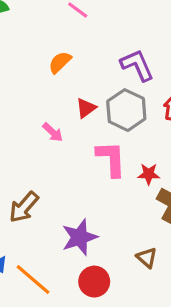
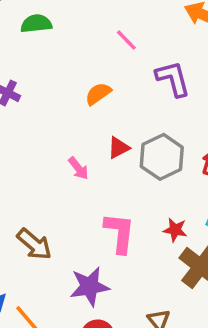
purple L-shape: (137, 65) -> (173, 79), moved
pink L-shape: (111, 159) -> (120, 233), moved
brown arrow: (24, 207) -> (34, 244), turned -100

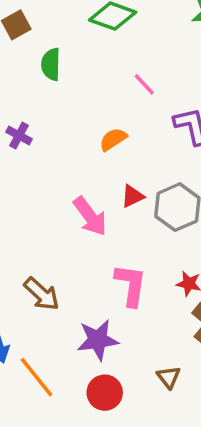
green semicircle: (36, 24) -> (51, 64), turned -84
pink arrow: (78, 168) -> (90, 216), size x1.6

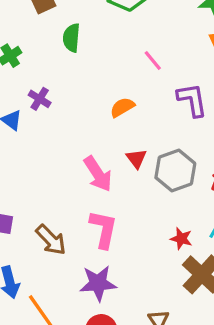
red triangle: (133, 196) -> (136, 159), turned -45
pink L-shape: (131, 285) -> (103, 229), moved

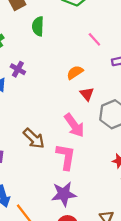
red triangle: (136, 159) -> (87, 94), moved
pink arrow: (98, 174) -> (74, 125), moved
brown arrow: (51, 240) -> (34, 138), moved

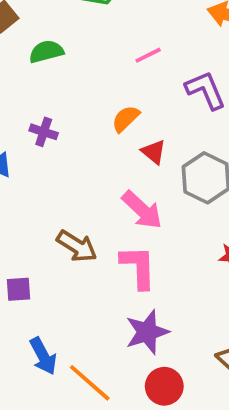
green semicircle: (38, 26) -> (46, 52), turned 84
pink line: (94, 39) -> (148, 55), turned -64
purple cross: (18, 69) -> (44, 132), moved

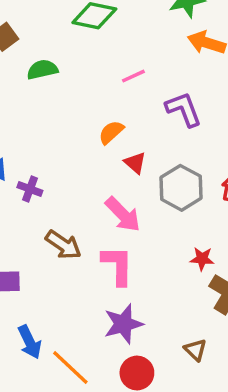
purple cross: (44, 132) -> (30, 189), moved

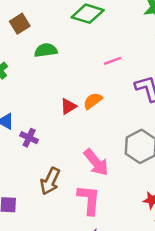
red triangle: (135, 163) -> (68, 106), moved, turned 42
brown arrow: (63, 245) -> (50, 181), turned 76

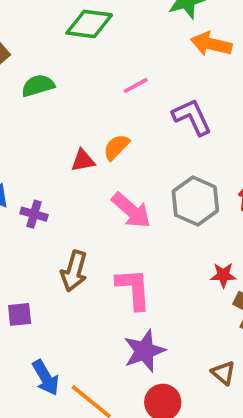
red triangle: (68, 106) -> (83, 160), turned 30
pink arrow: (96, 162) -> (131, 210), moved

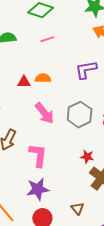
pink line: (136, 85) -> (47, 39), moved
purple L-shape: (192, 117) -> (86, 70), turned -85
orange semicircle: (116, 147) -> (43, 78), turned 35

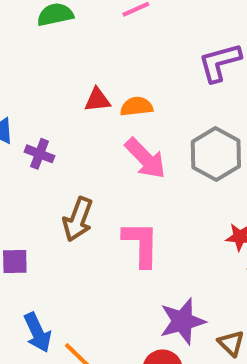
orange semicircle: (43, 78) -> (137, 106), moved
purple star: (38, 189) -> (182, 321), moved

